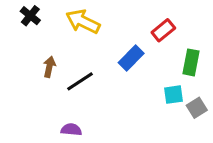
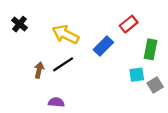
black cross: (30, 16) -> (20, 24), moved
yellow arrow: (83, 22) -> (65, 34), moved
brown arrow: (49, 67) -> (39, 70), moved

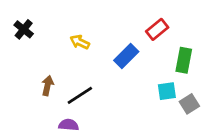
yellow arrow: (65, 34) -> (80, 42), size x0.6
black line: (63, 64) -> (80, 95), moved

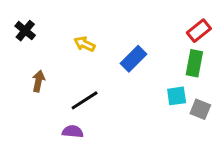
red rectangle: (157, 29) -> (199, 31), moved
brown arrow: (48, 86) -> (39, 81), moved
gray square: (189, 104) -> (200, 109), turned -36

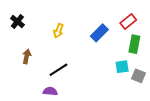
red rectangle: (199, 31) -> (128, 22), moved
yellow arrow: (85, 44) -> (58, 31), turned -96
blue rectangle: (134, 59) -> (99, 33), moved

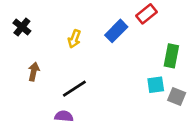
red rectangle: (128, 22) -> (146, 14), moved
blue rectangle: (99, 33) -> (116, 31), moved

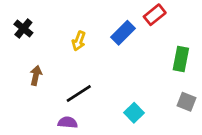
cyan square: (156, 85) -> (134, 113), moved, turned -36

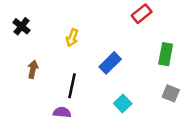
blue rectangle: (123, 33) -> (110, 63), moved
black line: (79, 93) -> (72, 86), turned -45

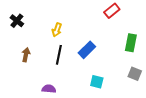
black line: (72, 86) -> (59, 55), moved
cyan square: (123, 103) -> (97, 82), turned -32

